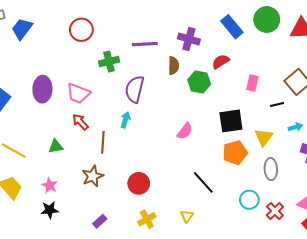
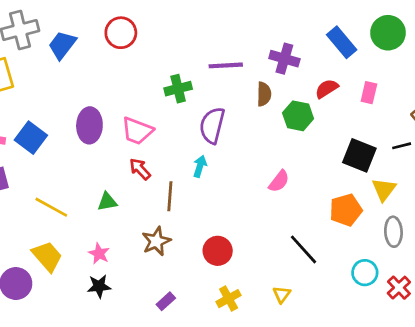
red circle: (81, 30) -> (121, 33), moved
pink rectangle: (252, 83) -> (369, 93), moved
black square: (231, 121) -> (359, 155), moved, turned 30

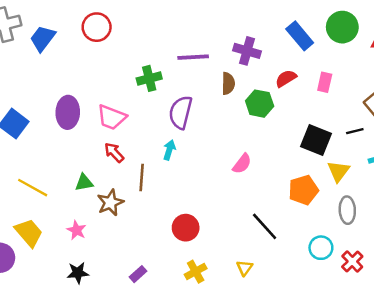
brown star: (156, 241) -> (110, 203), moved
black star: (99, 286) -> (78, 273), moved

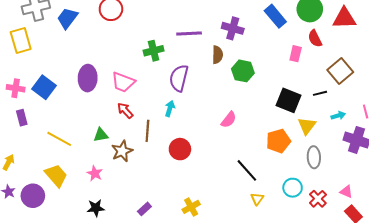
red semicircle: (286, 78) -> (315, 39), moved, turned -84
red circle: (186, 228) -> (180, 149), moved
yellow triangle: (244, 268) -> (257, 199), moved

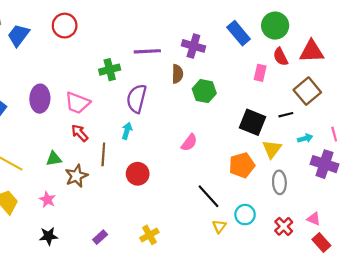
red triangle: (344, 18) -> (312, 51), moved
cyan circle: (293, 188) -> (245, 215), moved

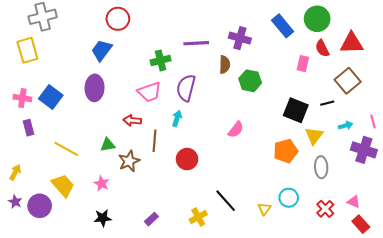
blue trapezoid: (18, 35) -> (102, 50), moved
pink trapezoid: (77, 103) -> (149, 92), moved, turned -40
red arrow: (80, 133) -> (132, 120), turned -42
black line: (209, 196) -> (226, 201), moved

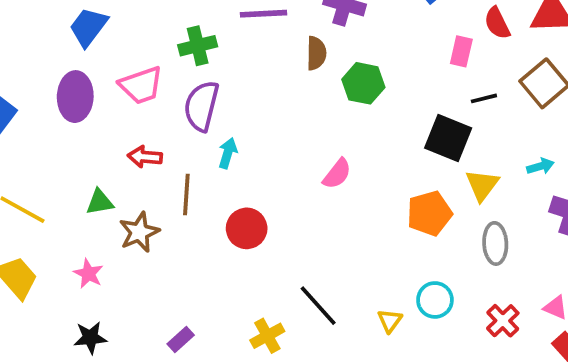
purple semicircle: (186, 88) -> (201, 106), moved
pink trapezoid: (149, 92) -> (141, 85), moved
black line: (327, 103) -> (484, 98), moved

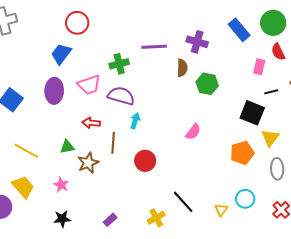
purple semicircle: (201, 106) -> (121, 96), turned 92

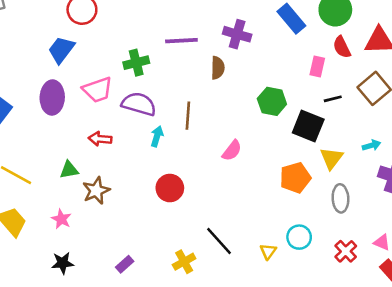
green hexagon: (207, 84) -> (272, 101), moved
brown line: (113, 143) -> (188, 116), moved

